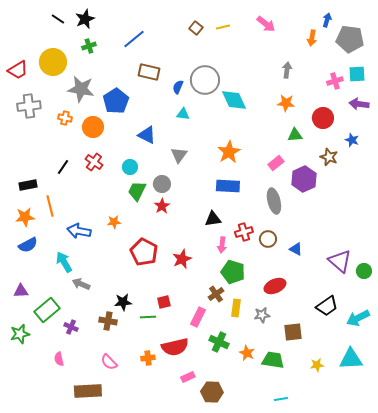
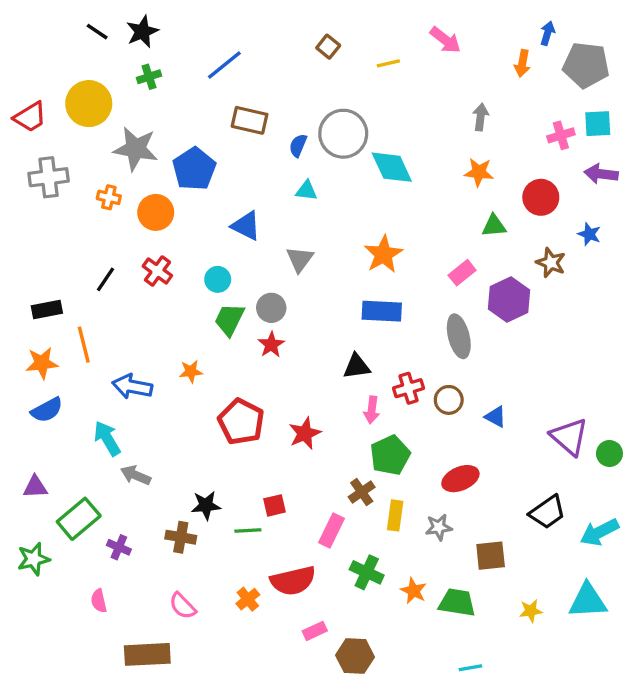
yellow line: (223, 27) -> (388, 63), moved
green pentagon: (233, 272) -> (390, 455), turned 30
orange cross: (148, 358) -> (248, 599), turned -32

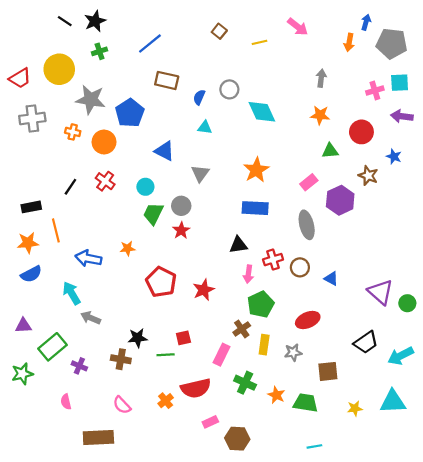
gray circle: (343, 134) -> (229, 89), size x0.6

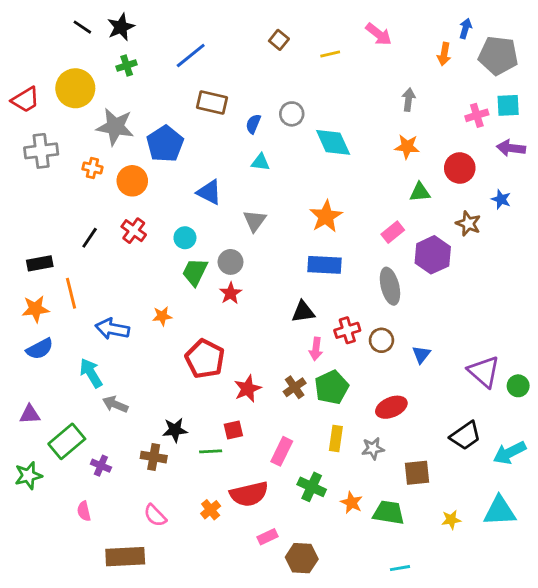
blue triangle: (331, 279) -> (421, 355), turned 40
red star: (204, 290) -> (248, 389), moved
brown cross: (242, 329) -> (295, 387), moved

